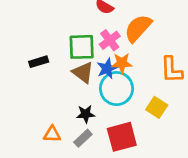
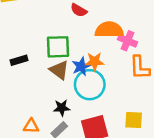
orange semicircle: (138, 28) -> (109, 30), turned 48
pink cross: (110, 40) -> (128, 41), moved, turned -30
yellow square: (157, 107) -> (134, 120), moved, turned -30

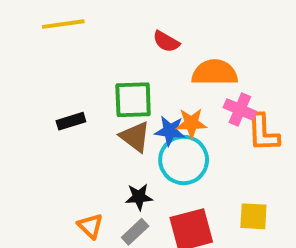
pink cross: (128, 41) -> (240, 109), moved
blue star: (81, 66) -> (170, 131), turned 30
orange triangle: (31, 126) -> (90, 226), turned 42

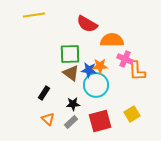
red semicircle: (166, 42) -> (87, 24), size x1.5
black rectangle: (71, 121) -> (44, 93), moved, turned -40
yellow square: (253, 216) -> (132, 114), turned -35

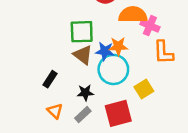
pink cross: (125, 59) -> (150, 26), moved
yellow square: (132, 114) -> (144, 89), moved

